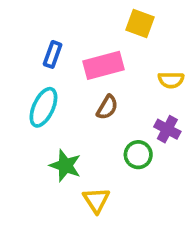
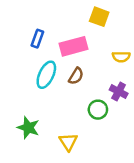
cyan ellipse: (43, 107) -> (46, 75), moved
green star: (65, 166) -> (28, 128), moved

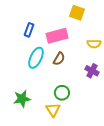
green circle: (98, 110) -> (62, 93), moved
green star: (28, 128) -> (22, 99), turned -30

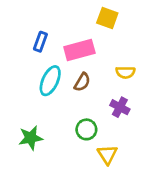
yellow semicircle: (94, 44) -> (125, 72), moved
purple cross: (92, 71) -> (120, 107), moved
yellow triangle: (53, 110) -> (107, 155), moved

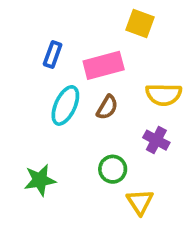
yellow semicircle: (125, 72) -> (164, 95), size x1.4

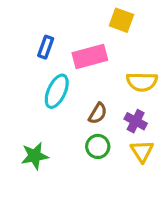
brown semicircle: (107, 107) -> (98, 113), moved
yellow triangle: (140, 202) -> (142, 151), moved

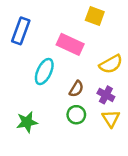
blue rectangle: (46, 47) -> (21, 31), moved, size x1.5
pink rectangle: (90, 57) -> (70, 44), turned 40
yellow semicircle: (142, 82) -> (111, 64), turned -30

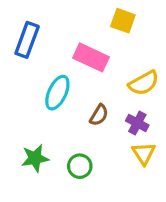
green circle: (76, 115) -> (80, 166), moved

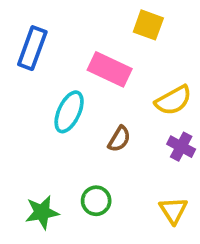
purple cross: (137, 123) -> (181, 147), moved
yellow triangle: (144, 153) -> (173, 210), moved
green star: (35, 158) -> (42, 212), moved

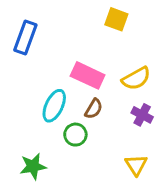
pink rectangle: (110, 69) -> (88, 75), moved
cyan ellipse: (69, 112) -> (54, 106), moved
green circle: (96, 201) -> (75, 135), moved

